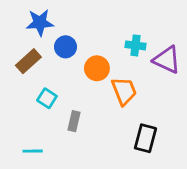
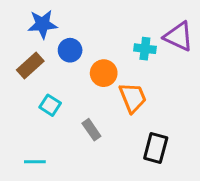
purple triangle: (167, 60) -> (179, 36), moved
gray rectangle: (74, 121) -> (91, 130), moved, turned -48

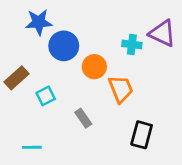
blue circle: (70, 50) -> (64, 46), size x1.4
brown rectangle: (30, 65) -> (17, 78), moved
cyan square: (50, 105) -> (46, 96), turned 30

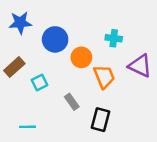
blue star: (39, 22) -> (20, 23), moved
purple triangle: (162, 33) -> (140, 66), moved
black rectangle: (142, 135) -> (101, 120), moved

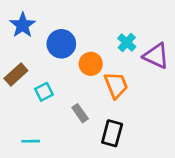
blue star: (20, 23) -> (23, 25), turned -30
cyan cross: (114, 38) -> (127, 42), turned 35
purple triangle: (140, 66) -> (156, 56), moved

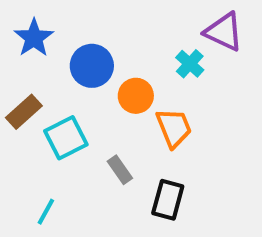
purple triangle: (156, 56) -> (224, 32), moved
cyan square: (44, 92) -> (66, 138), size x1.5
cyan line: (31, 141) -> (46, 212), turned -60

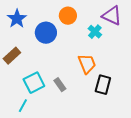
orange circle: (136, 96) -> (68, 16), moved
cyan square: (66, 138) -> (34, 83), moved
black rectangle: (168, 200) -> (103, 85), moved

